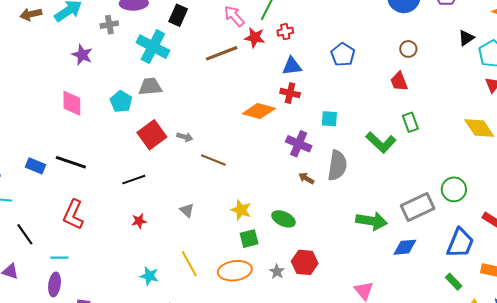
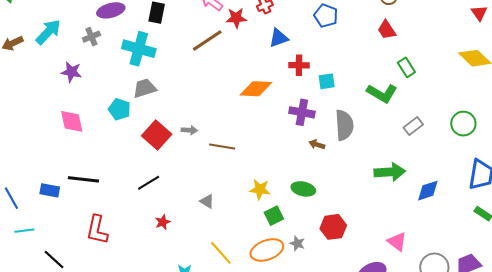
red cross: (290, 93) -> (299, 65), moved
gray rectangle: (418, 207) -> (413, 126), moved, size x0.6
gray star: (277, 272) -> (297, 243), moved

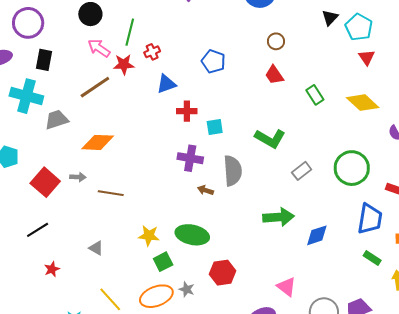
green rectangle: (406, 67) -> (315, 95), moved
gray trapezoid: (145, 88) -> (57, 120), moved
orange diamond: (256, 89) -> (98, 142), moved
green circle: (463, 124) -> (352, 168), size x1.4
green ellipse: (303, 189) -> (192, 235), size x1.4

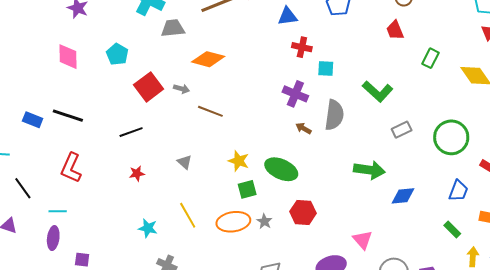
green rectangle: (315, 95) -> (430, 58), turned 48
blue trapezoid: (370, 219) -> (458, 191), size x0.7

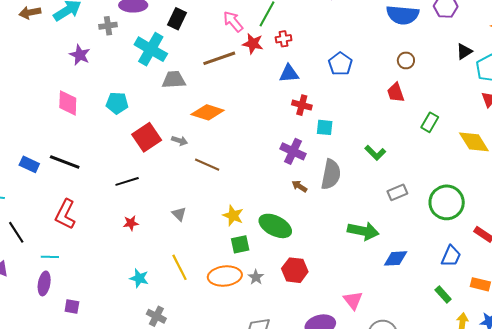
cyan pentagon: (117, 54) -> (117, 103), turned -30
green L-shape: (378, 91) -> (375, 153), size x0.7

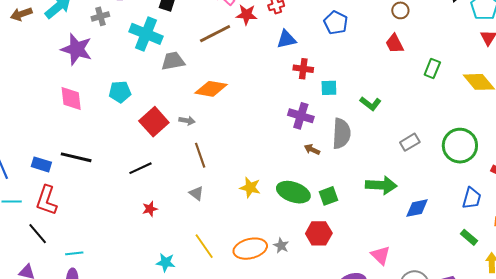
purple star: (80, 55) -> (77, 49), size x1.5
green L-shape: (375, 153) -> (370, 104), moved
brown line: (207, 165) -> (200, 155), moved, turned 55
red L-shape: (65, 214) -> (47, 200), moved
green square: (240, 244) -> (329, 196), moved

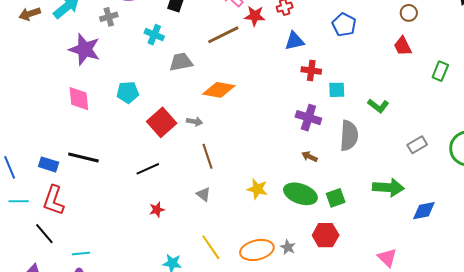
cyan cross: (146, 34) -> (154, 35), size x0.6
brown arrow: (312, 149) -> (309, 157), moved

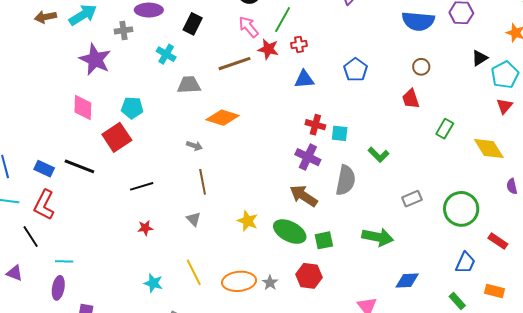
red cross: (311, 71) -> (315, 125), moved
red square: (162, 122) -> (117, 137), moved
brown arrow: (309, 157) -> (304, 196), size x1.8
blue diamond: (424, 211) -> (407, 280), moved

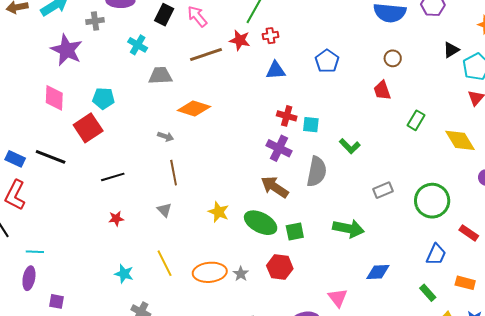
pink arrow: (249, 27) -> (197, 16), moved

